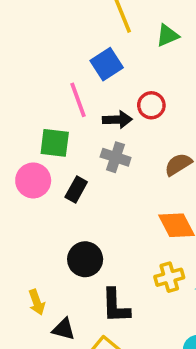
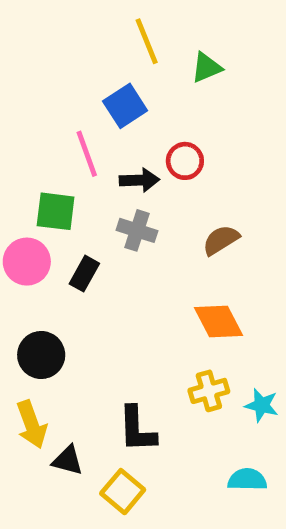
black circle: (85, 259) -> (41, 355), moved
yellow arrow: (37, 302) -> (32, 424), size x1.4

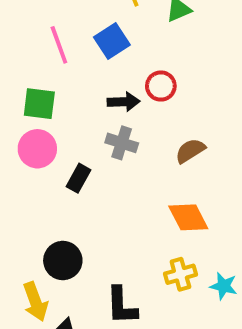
pink line: (87, 154) -> (59, 45), moved
green square: (56, 211) -> (39, 104), moved
pink circle: (27, 262) -> (37, 149), moved
black circle: (41, 355) -> (63, 260), moved

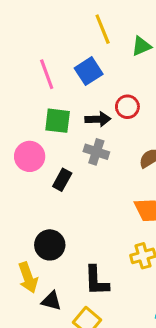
green square: (39, 104) -> (58, 121), moved

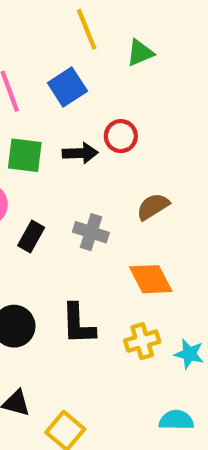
gray cross: (96, 152) -> (91, 232), moved
black L-shape: (96, 281) -> (78, 324), moved

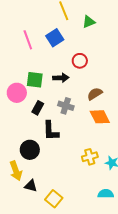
black arrow: (80, 153) -> (61, 78), moved
green square: (25, 155) -> (35, 80), moved
orange diamond: (151, 279) -> (100, 117), moved
black L-shape: (78, 324) -> (51, 131), moved

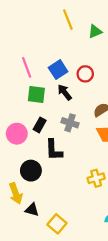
blue square: (55, 38) -> (58, 70), moved
pink line: (28, 40) -> (27, 67), moved
black arrow: (61, 78) -> (65, 92), turned -126
pink circle: (17, 93) -> (17, 134), moved

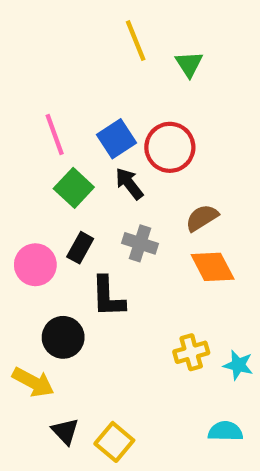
green triangle: (95, 31) -> (189, 64), turned -40
red circle: (85, 74) -> (170, 147), size x1.5
green square: (36, 95) -> (74, 188), turned 36
yellow arrow: (16, 193) -> (33, 382), turned -42
black triangle: (32, 210) -> (65, 431), moved, turned 32

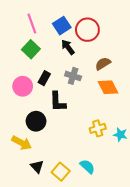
green square: (74, 188) -> (31, 49), moved
cyan semicircle: (225, 431) -> (87, 166), moved, turned 42

